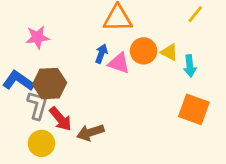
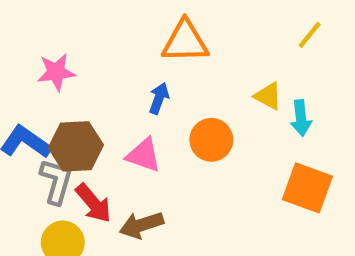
orange circle: (144, 51) -> (211, 140), moved
pink triangle: (119, 63) -> (144, 155), moved

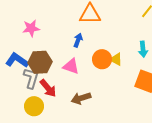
yellow triangle: (268, 96) -> (116, 59), moved
brown arrow: (141, 225) -> (81, 98), moved

